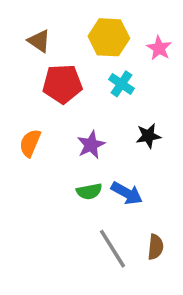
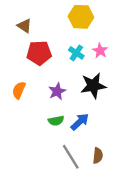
yellow hexagon: (109, 37) -> (81, 17), moved
pink star: (159, 48) -> (100, 51), moved
black star: (148, 136) -> (93, 86), size x1.6
blue arrow: (127, 193) -> (80, 122), turned -72

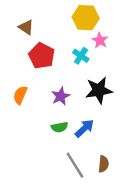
pink star: (100, 51) -> (100, 40), moved
red pentagon: (39, 53) -> (42, 56), turned 30

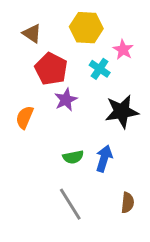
yellow hexagon: (86, 18) -> (86, 28), moved
purple star: (61, 96) -> (66, 100), moved
blue arrow: (84, 128) -> (104, 159), turned -30
gray line: (75, 165) -> (70, 204), moved

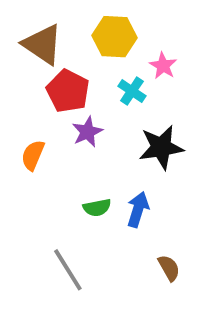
brown triangle: (32, 33) -> (43, 44), size x1.6
brown semicircle: (128, 203) -> (169, 268), turned -36
gray line: (70, 204) -> (68, 270), moved

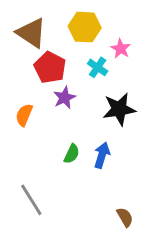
green semicircle: (97, 208) -> (72, 154), turned -54
brown semicircle: (169, 268) -> (125, 217), moved
gray line: (68, 270) -> (31, 200), moved

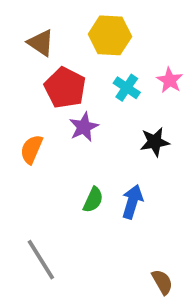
brown triangle: (31, 33) -> (41, 43), size x0.7
pink star: (121, 49) -> (170, 80), moved
black star: (119, 109) -> (155, 142), size x0.7

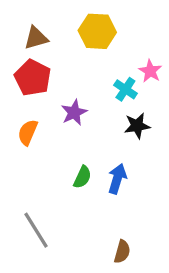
brown triangle: (41, 43) -> (36, 38), turned -50
red pentagon: (65, 88) -> (33, 78), moved
cyan cross: (127, 88) -> (125, 89), moved
brown semicircle: (162, 282) -> (122, 252), moved, turned 45

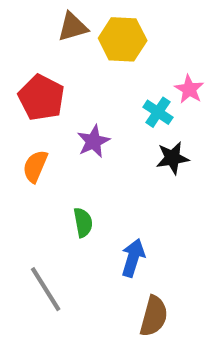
brown triangle: (36, 38) -> (73, 27), moved
green semicircle: (82, 177) -> (83, 222), moved, turned -35
blue arrow: (117, 179) -> (133, 258), moved
brown semicircle: (122, 252) -> (154, 316), size x1.4

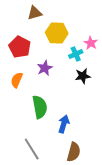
yellow hexagon: (123, 39) -> (57, 33), moved
cyan cross: (158, 112) -> (76, 54), turned 32
green semicircle: (83, 222) -> (40, 107), size x1.6
gray line: (46, 289) -> (32, 149), moved

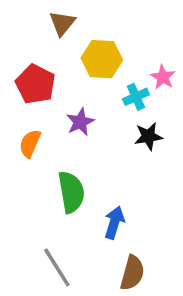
brown triangle: (35, 13) -> (62, 23), turned -35

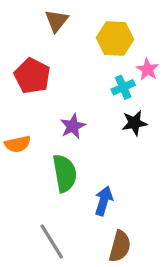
yellow hexagon: (102, 59) -> (115, 39), moved
purple star: (80, 122) -> (73, 126), moved
orange semicircle: (30, 144) -> (18, 144), moved, turned -125

